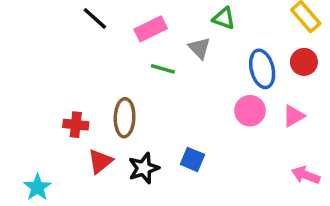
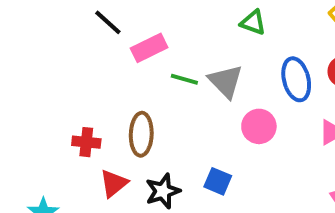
pink rectangle: (151, 29) -> (149, 48), moved
gray triangle: (199, 48) -> (226, 81), moved, size x1.4
pink circle: (250, 111) -> (259, 126), moved

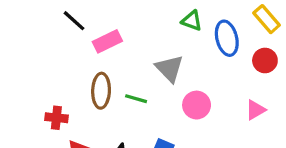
green line: (184, 79) -> (136, 99), moved
blue ellipse: (296, 79) -> (227, 38), moved
brown ellipse: (141, 134) -> (101, 91), moved

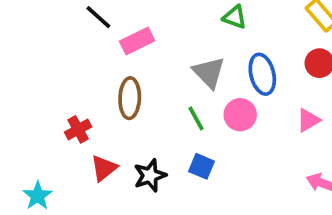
blue ellipse: (227, 38) -> (262, 74), moved
green line: (136, 99) -> (196, 118), moved, turned 45
red cross: (56, 118) -> (78, 129), turned -35

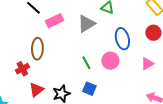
gray triangle: (209, 72) -> (86, 24), moved, turned 42
brown ellipse: (130, 98) -> (37, 49), moved

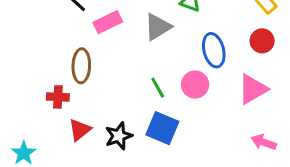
pink triangle: (147, 64) -> (253, 89), size x1.5
red cross: (22, 69) -> (58, 97), turned 32
blue square: (89, 89) -> (162, 128), size x1.5

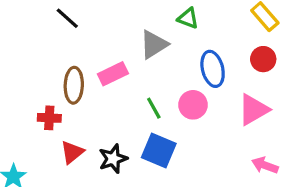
pink rectangle: (108, 22) -> (113, 74), moved

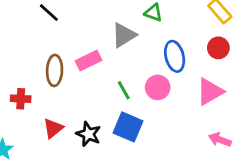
red cross: (49, 118) -> (21, 99), moved
black star: (113, 159) -> (88, 134), turned -30

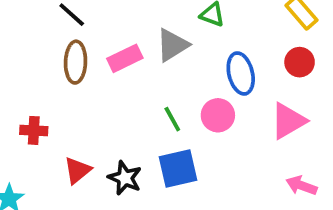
pink rectangle: (88, 61) -> (125, 58), moved
brown ellipse: (55, 70) -> (76, 62), moved
blue square: (128, 127) -> (178, 168), turned -36

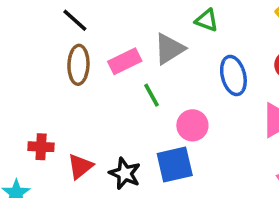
pink circle: (218, 115) -> (192, 125), moved
green line: (172, 119) -> (151, 95), moved
red cross: (34, 130) -> (41, 147), moved

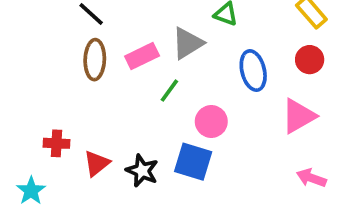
green line: (151, 95) -> (169, 91), turned 65
blue square: (175, 165) -> (193, 162), turned 30

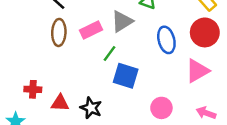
red circle: (310, 60) -> (205, 32), size x1.5
pink circle: (211, 122) -> (161, 108), moved
blue square: (193, 162) -> (126, 76), moved
red triangle: (97, 163) -> (60, 103), turned 42

